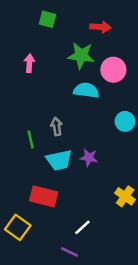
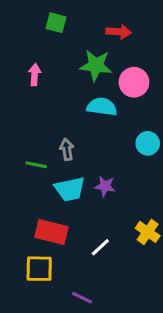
green line: (31, 139) -> (36, 165), turned -66
yellow square: (18, 227) -> (39, 269), moved, turned -35
white line: (82, 227) -> (100, 247), moved

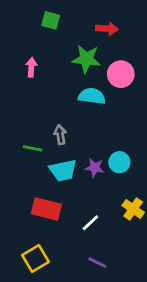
cyan circle: (148, 143) -> (119, 162), moved
yellow square: (39, 269) -> (35, 259), moved, turned -32
purple line: (82, 298) -> (97, 263), moved

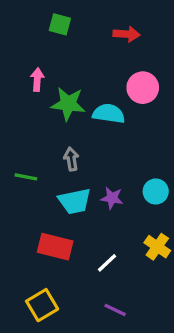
green star: (86, 59) -> (68, 104), moved
green line: (33, 148) -> (26, 177), moved
cyan circle: (119, 162) -> (156, 191), moved

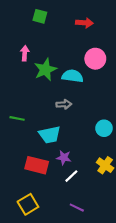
green star: (68, 104) -> (45, 70), turned -30
gray arrow: (71, 159) -> (64, 104), moved, turned 96
purple star: (112, 198) -> (64, 158), moved

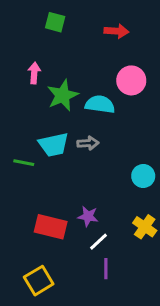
cyan trapezoid: (50, 135) -> (54, 145), moved
purple line: (77, 208) -> (106, 269), moved, turned 64

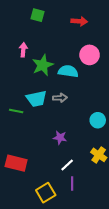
purple star: (88, 216) -> (60, 138), moved
red rectangle: (51, 227) -> (16, 163), moved
yellow square: (39, 281) -> (46, 193), moved

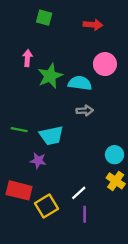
gray arrow: (60, 98) -> (85, 111), moved
cyan trapezoid: (36, 99) -> (51, 136), moved
cyan circle: (98, 120) -> (114, 155), moved
purple star: (60, 138) -> (38, 161), moved
yellow square: (46, 193) -> (47, 206), moved

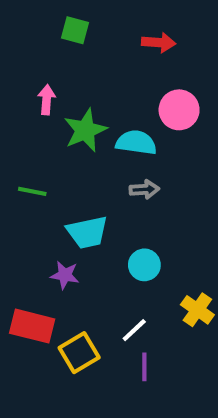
green line: (19, 130) -> (32, 191), moved
cyan circle: (114, 155) -> (144, 265), moved

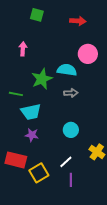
green star: (85, 130) -> (42, 79), moved
cyan trapezoid: (87, 232) -> (31, 112), moved

